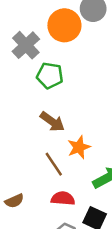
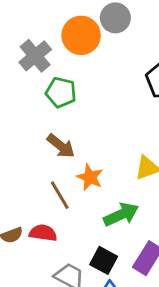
orange star: (79, 147) -> (90, 177), turned -30
red semicircle: (63, 199) -> (43, 233), moved

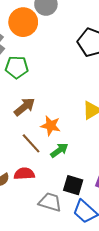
brown arrow: (61, 146) -> (25, 107), turned -65
green arrow: (121, 214) -> (59, 150), moved, size x0.7

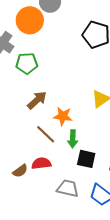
green arrow: (59, 150) -> (73, 139), turned 132
black square: (73, 185) -> (86, 159), moved

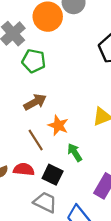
green arrow: (73, 139) -> (75, 153), moved, turned 132
black square: (86, 159) -> (53, 175), moved

